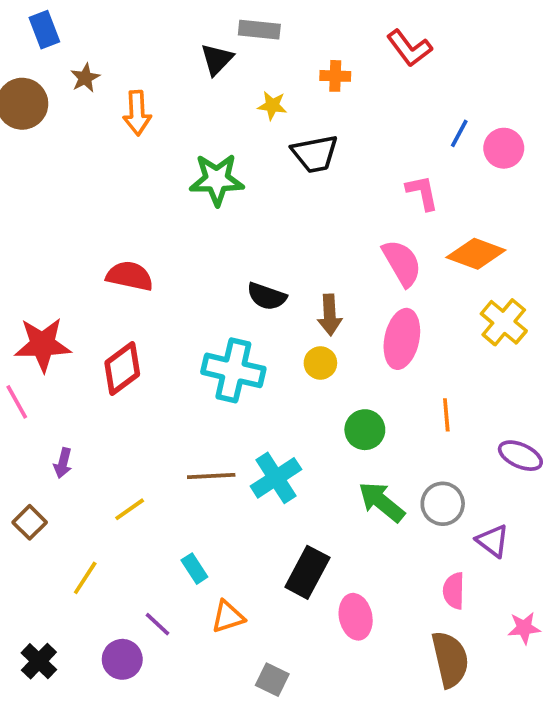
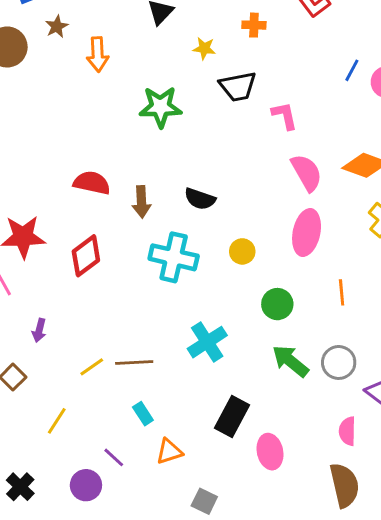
pink L-shape: (422, 193) -> (285, 116), moved
brown arrow: (330, 315) -> (141, 202), moved
brown line: (211, 476) -> (134, 362), moved

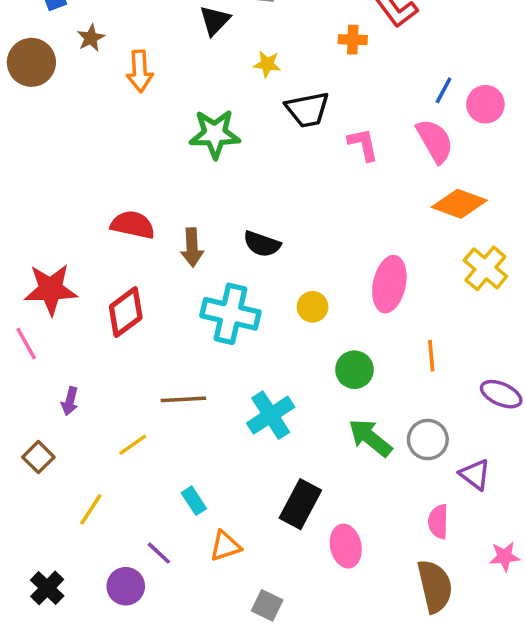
orange cross: (254, 25) -> (353, 40), moved
pink semicircle: (307, 173) -> (435, 141), moved
brown line: (134, 362) -> (183, 399), moved

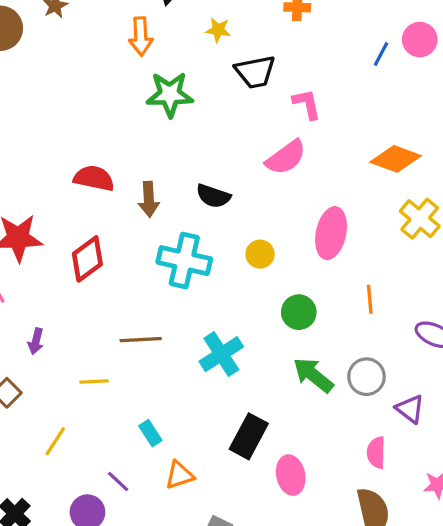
orange arrow: (140, 71) -> (141, 36), moved
pink circle: (485, 104) -> (420, 40), moved
pink semicircle: (435, 141) -> (286, 157), moved, turned 84
yellow line: (133, 445) -> (94, 382), turned 32

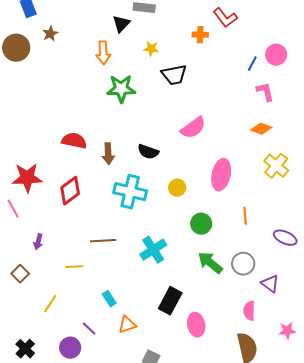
pink L-shape: (307, 104) -> (265, 92), moved
orange diamond: (396, 159) -> (261, 129), size x0.7

